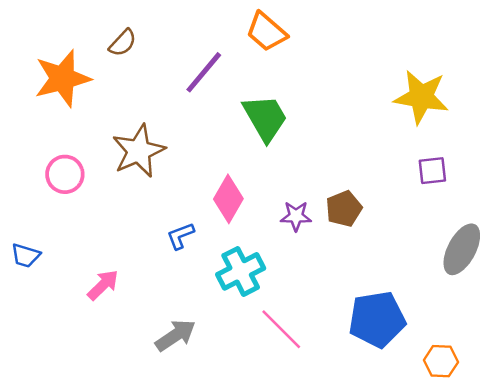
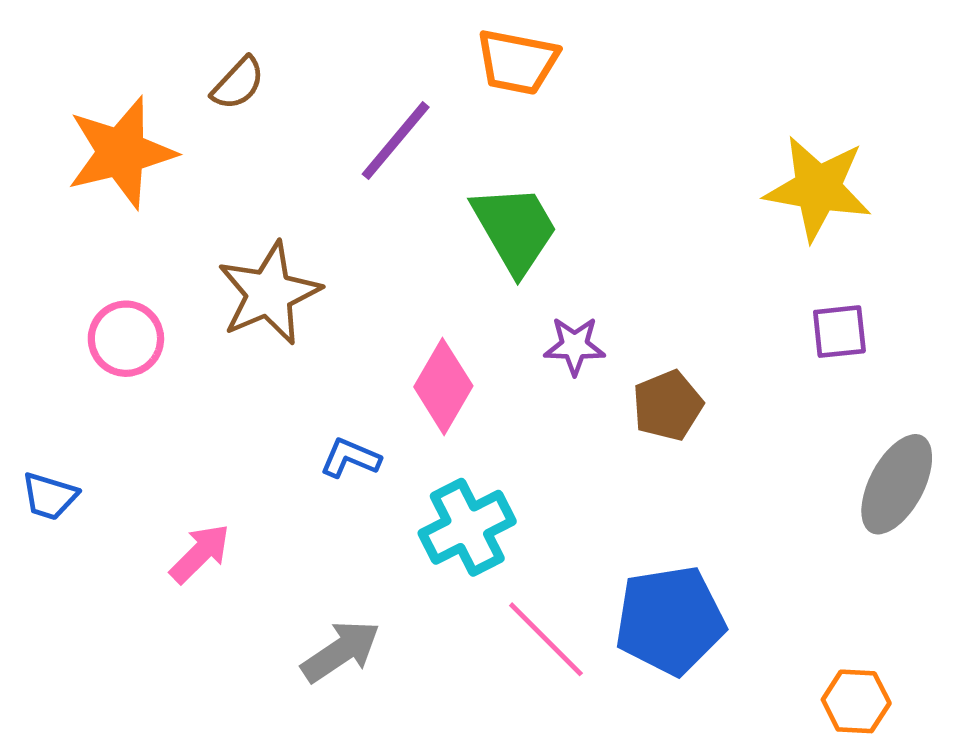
orange trapezoid: (266, 32) -> (517, 62), turned -30
purple star: (296, 216) -> (575, 346), moved
blue L-shape: (180, 236) -> (350, 458), turned 44
blue pentagon: (377, 319) -> (670, 620), moved

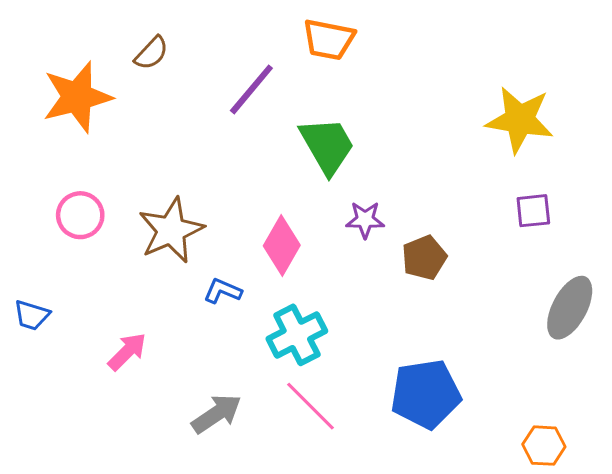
brown star: (269, 293) -> (171, 230), moved
pink line: (546, 639) -> (311, 406), moved

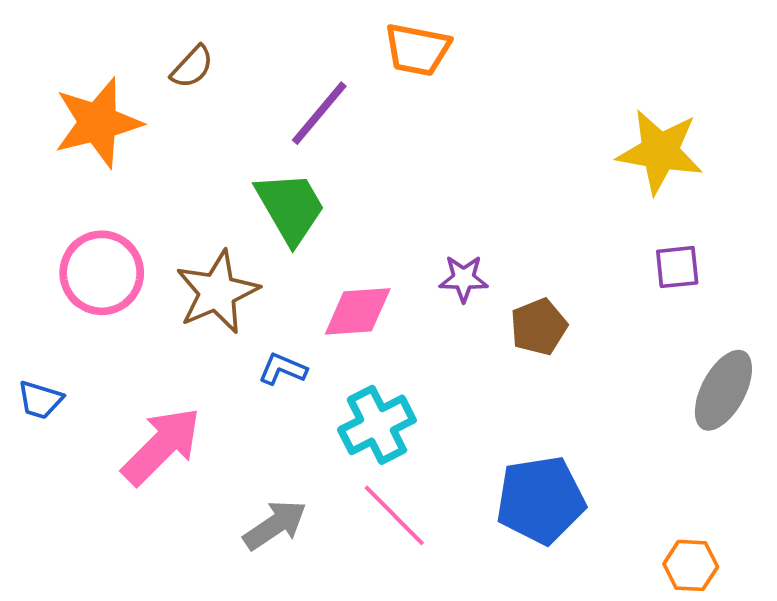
green trapezoid: (327, 145) -> (290, 207), moved
pink circle: (80, 215) -> (102, 273), size x1.4
pink diamond: (282, 246) -> (358, 311), turned 56
pink arrow: (127, 352) -> (161, 446), size x1.6

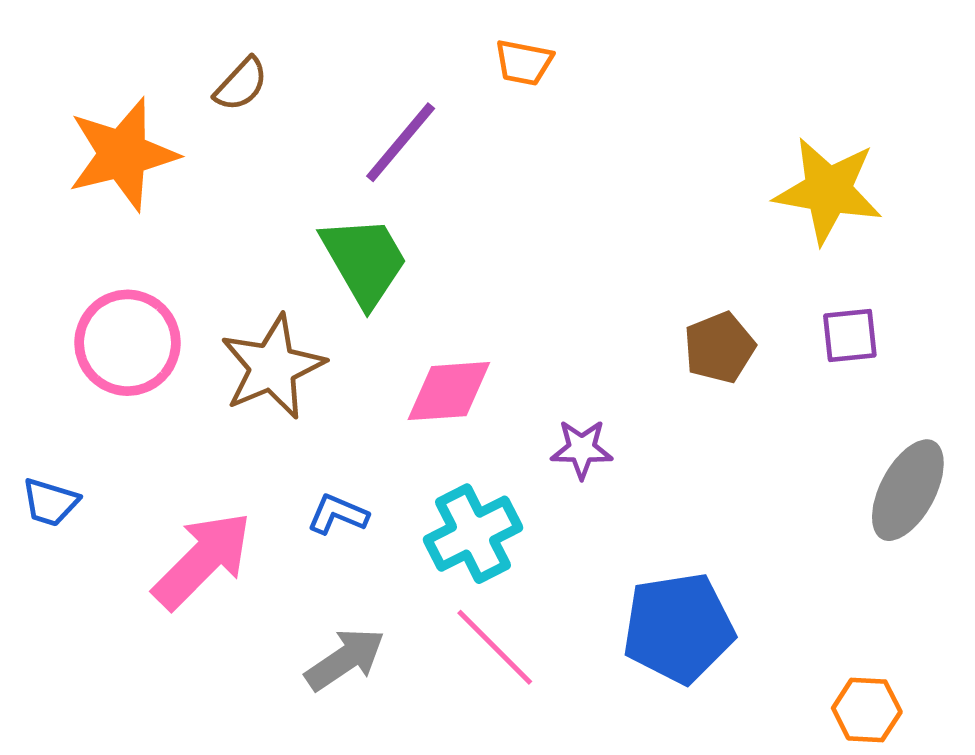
orange trapezoid: (417, 50) -> (524, 63), size x0.7
purple star: (464, 279) -> (582, 449), moved
brown pentagon: (539, 327) -> (719, 348), moved
blue L-shape: (283, 369) -> (338, 514), moved

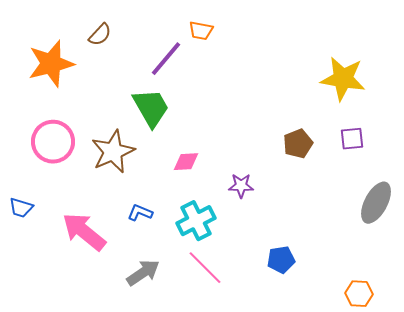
orange trapezoid: (524, 63) -> (201, 31), moved
pink diamond: (449, 391) -> (186, 162), size x0.7
pink arrow: (202, 560) -> (84, 232), turned -96
blue pentagon: (678, 628) -> (281, 260), size x0.6

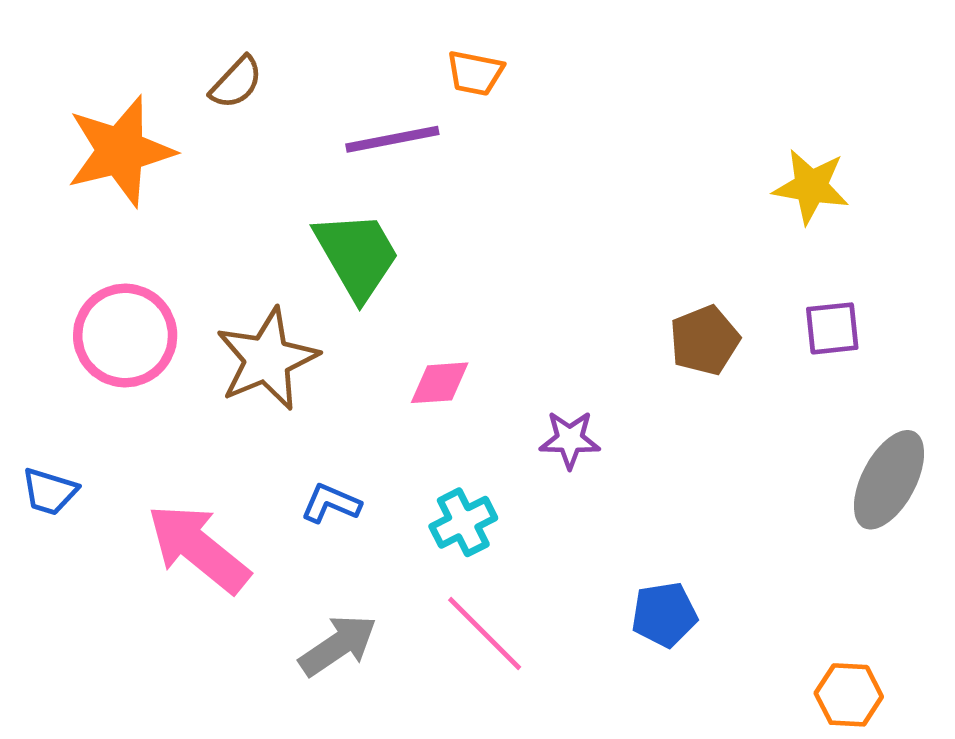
purple line: (166, 59) -> (392, 139), turned 39
yellow star: (343, 79) -> (811, 187), size x0.7
cyan cross: (196, 221) -> (463, 522), size x0.7

